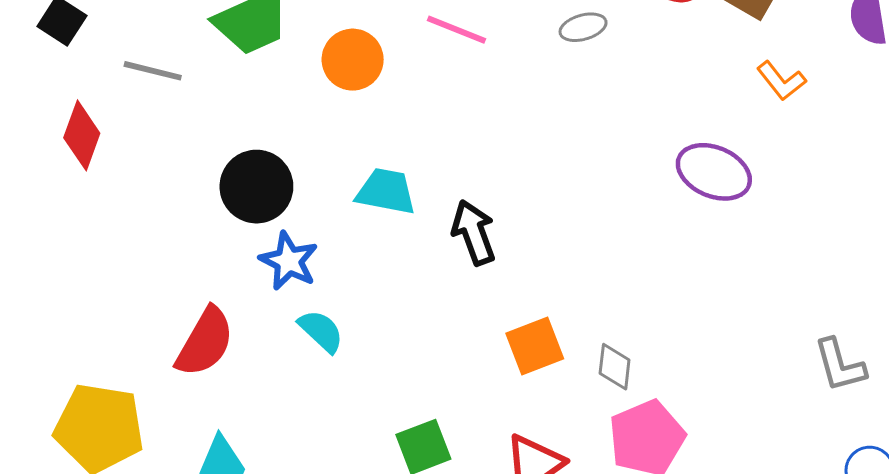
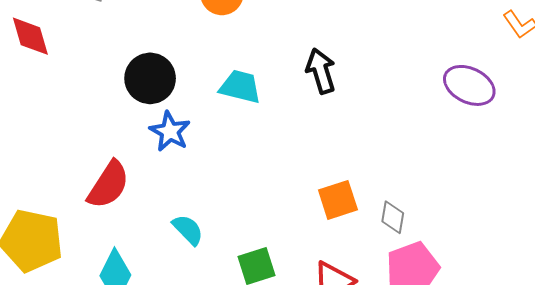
red diamond: (82, 135) -> (30, 36), turned -39
black arrow: (474, 232) -> (321, 71), moved
cyan semicircle: (321, 331) -> (188, 230), moved

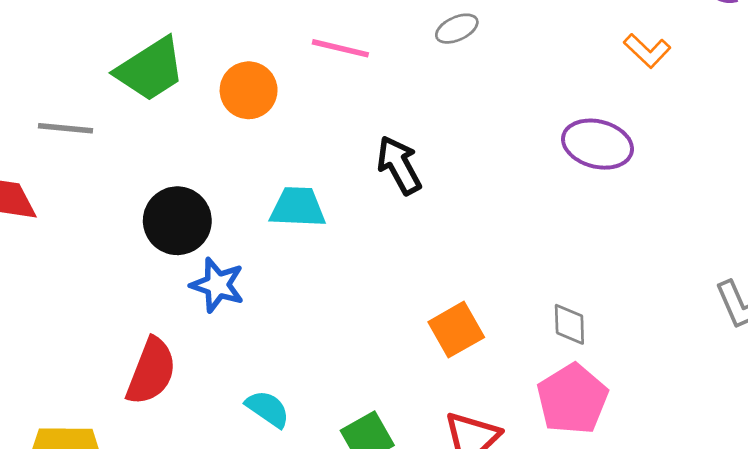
gray diamond: (393, 217) -> (569, 324), moved

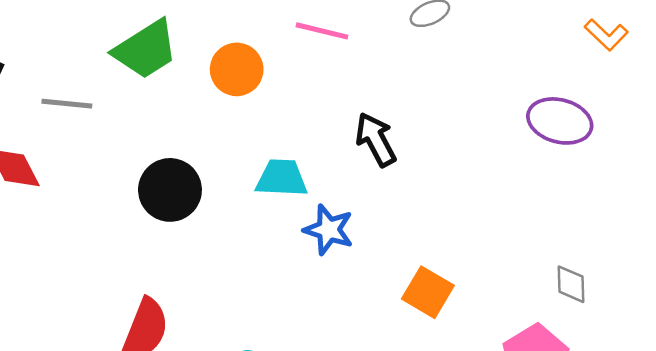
blue star: (217, 285) -> (329, 230), moved
gray diamond: (569, 324) -> (571, 284), moved
orange square: (456, 330) -> (428, 292), turned -30

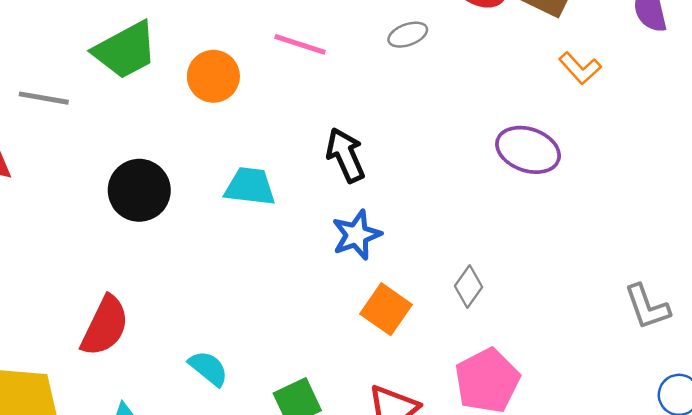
blue star: (329, 230) -> (357, 235), moved, turned 30
gray diamond: (571, 284) -> (469, 287), moved, turned 33

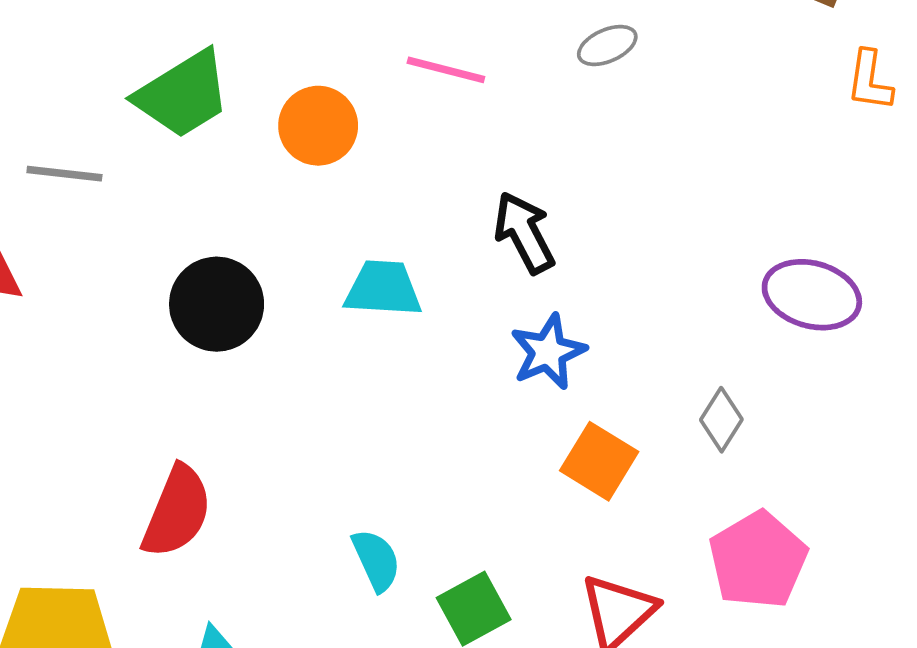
orange L-shape: (580, 68) -> (870, 81), turned 54
purple ellipse: (528, 150) -> (812, 295), moved
cyan semicircle: (208, 368) -> (376, 560), moved, turned 30

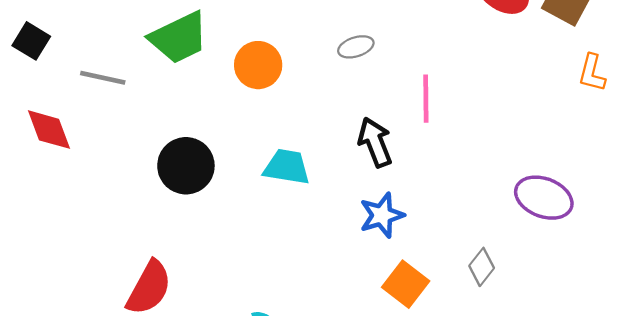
gray ellipse: (607, 45) -> (356, 47), moved
pink line: (446, 70) -> (426, 99), moved, turned 69

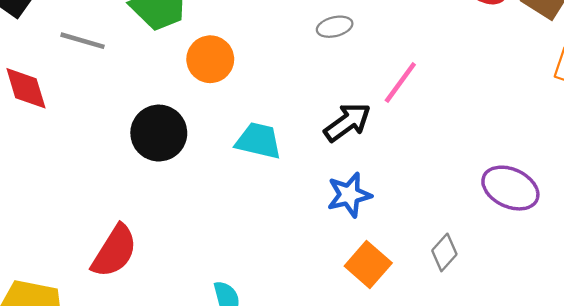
orange circle: (258, 65) -> (210, 59), moved
pink line: (426, 99) -> (400, 83), turned 33
black arrow: (375, 142) -> (347, 122), turned 72

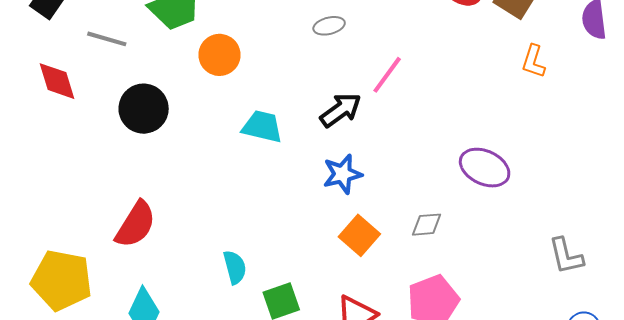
black circle: (159, 133) -> (144, 109), moved
gray diamond: (444, 252) -> (427, 225), turned 44

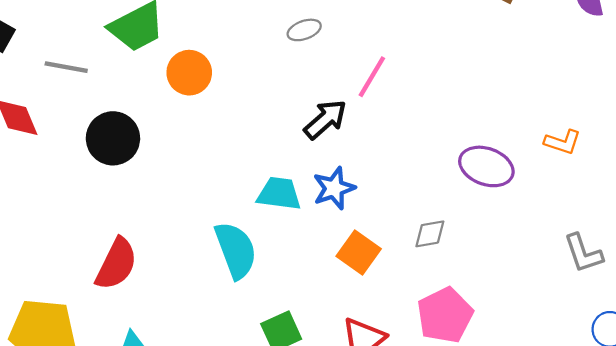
orange L-shape: (533, 61) -> (563, 142), moved, turned -84
cyan trapezoid: (262, 127) -> (279, 194), moved
cyan semicircle: (235, 267) -> (236, 250), moved, size x1.6

